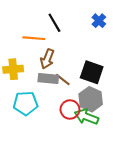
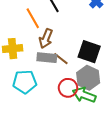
orange line: (34, 38) -> (33, 18), turned 55

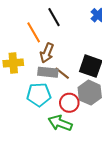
cyan pentagon: (25, 82) -> (39, 95), moved
green arrow: (84, 95) -> (60, 123), moved

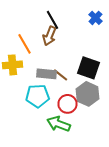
orange line: (34, 32) -> (24, 44), moved
brown arrow: (47, 53) -> (50, 36), moved

